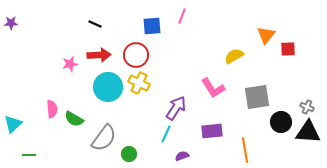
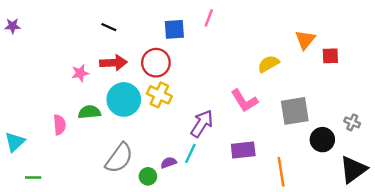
green semicircle: (74, 119) -> (89, 112), moved, turned 144
black triangle: (308, 132) -> (353, 169), moved, turned -40
purple semicircle: (182, 156) -> (169, 163), moved

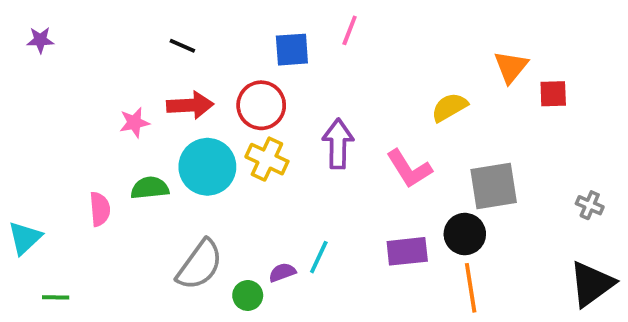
purple star: (12, 26) -> (40, 40), moved
purple arrow: (202, 124) -> (338, 144), moved, turned -32
black circle: (322, 140) -> (465, 234), moved

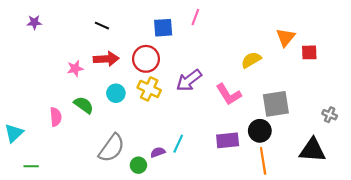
purple star: (40, 40) -> (34, 22), moved
purple arrow: (338, 144) -> (189, 80), turned -128
cyan circle: (207, 167) -> (116, 93), size x0.6
green semicircle: (150, 188) -> (84, 105), turned 42
black triangle: (592, 284) -> (312, 150), moved, turned 40

